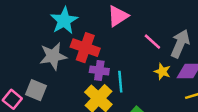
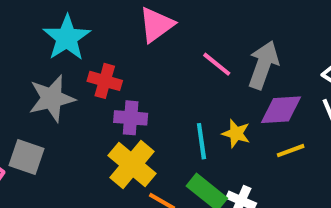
red cross: (85, 48) -> (105, 81), size x0.7
yellow star: (162, 71) -> (236, 134), moved
cyan line: (120, 82) -> (201, 141), moved

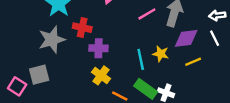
pink line: (217, 64) -> (147, 14), turned -66
gray square: (27, 157) -> (39, 75), turned -30
yellow cross: (132, 165) -> (101, 75), size x0.7

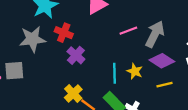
purple diamond: (186, 38) -> (162, 61), turned 30
purple cross: (99, 48) -> (76, 55), turned 30
yellow cross: (101, 75) -> (73, 94), moved

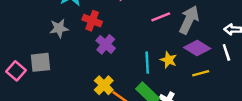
gray star: (32, 39) -> (59, 28), size x0.7

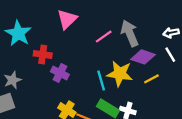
gray arrow: (189, 20) -> (130, 33), turned -35
gray star: (59, 28) -> (13, 80), moved
yellow star: (169, 60) -> (120, 74), size x1.6

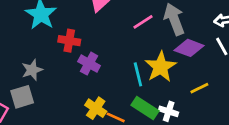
yellow star: (120, 74) -> (161, 67), turned 30
yellow line: (151, 79) -> (199, 88), moved

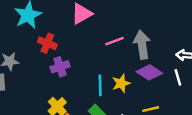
purple cross: (89, 64) -> (60, 67), turned 30
yellow star: (161, 67) -> (121, 83), size x0.7

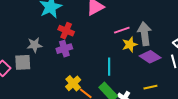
purple cross: (60, 67) -> (64, 49), moved
yellow star: (121, 83) -> (130, 45), moved

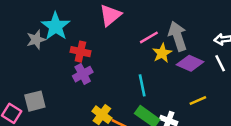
gray star: (35, 45) -> (36, 40), moved

